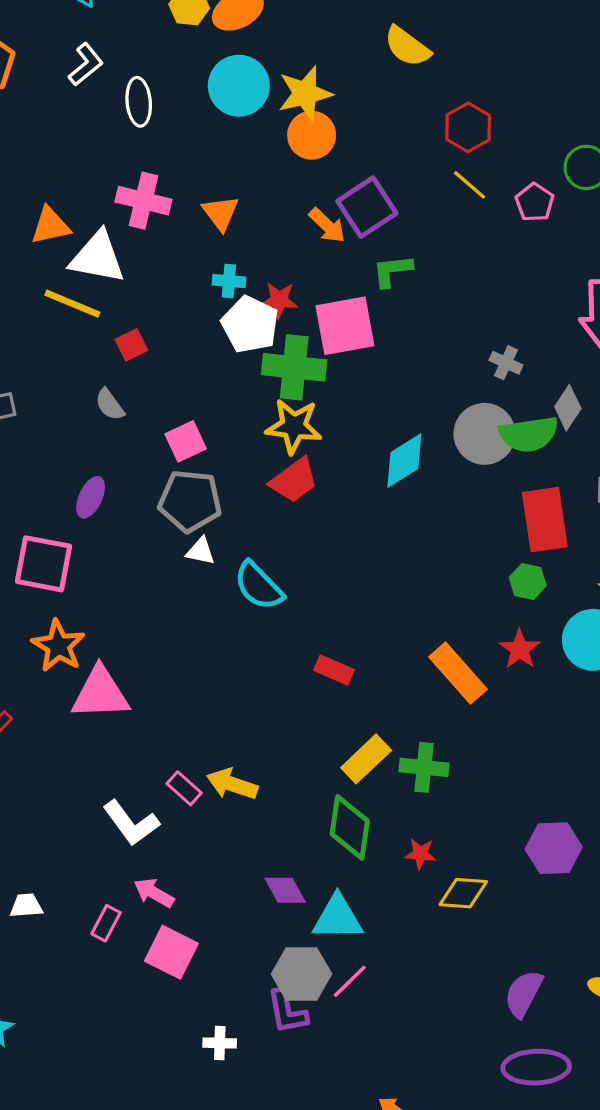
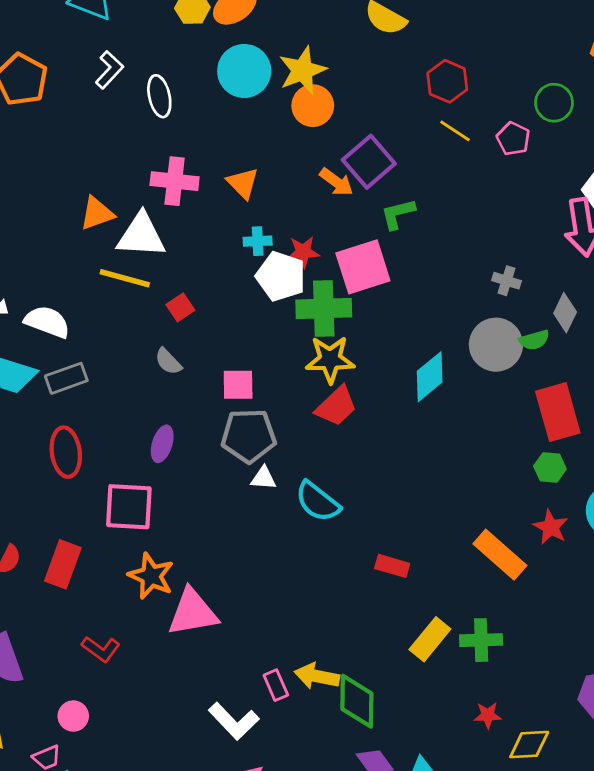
green semicircle: (529, 434) -> (534, 340), size x0.6
pink square: (186, 441) -> (238, 385), turned 32
pink rectangle: (184, 788) -> (276, 685), turned 32
green diamond: (350, 827) -> (357, 701), moved

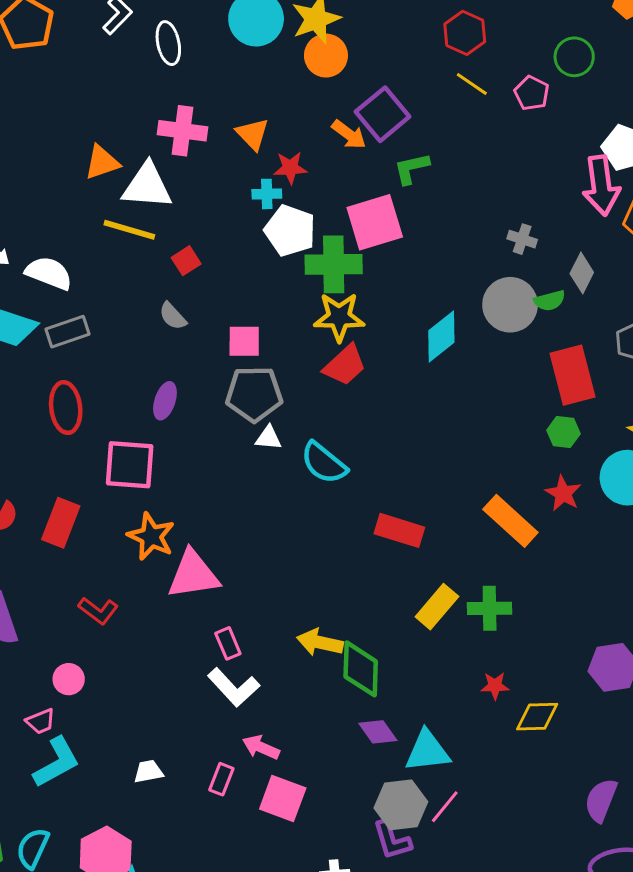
red star: (303, 252) -> (290, 168), moved
red rectangle: (392, 566) -> (399, 530), size x1.4
pink rectangle: (276, 685) -> (228, 643), moved

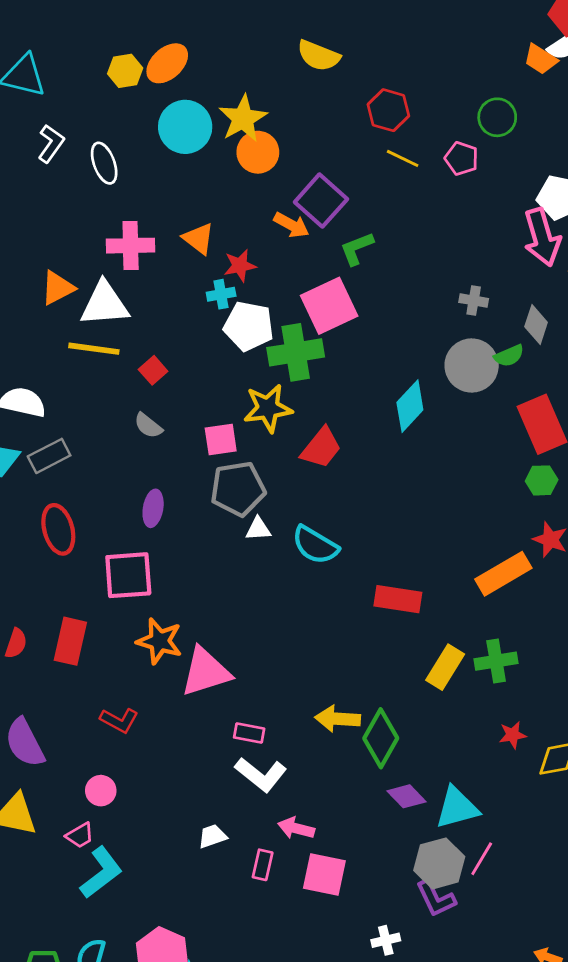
yellow star: (339, 317) -> (268, 408), moved
orange rectangle: (510, 521) -> (503, 574), turned -64
pink rectangle: (228, 643) -> (249, 733), turned -48
green diamond: (361, 669) -> (381, 738), turned 36
white trapezoid: (148, 772) -> (212, 836), moved

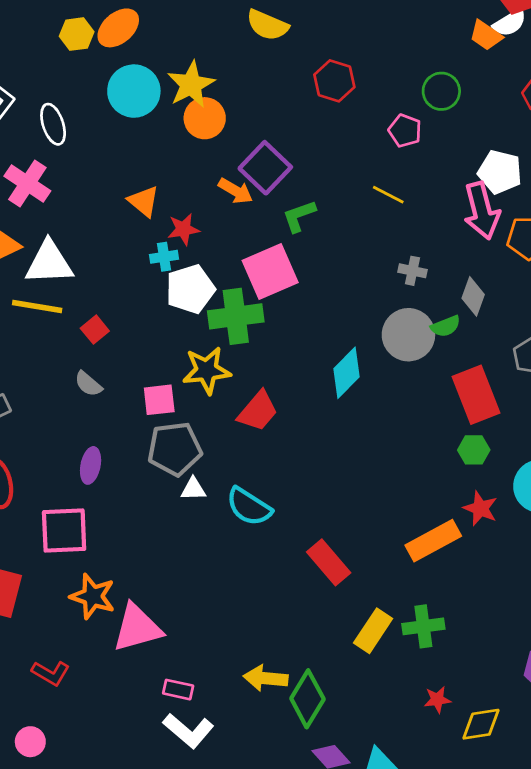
yellow line: (403, 158) -> (388, 195), moved
pink cross: (131, 246) -> (27, 184), moved, turned 33
white pentagon: (249, 326) -> (190, 289), turned -30
red rectangle: (398, 599) -> (329, 562), turned 39

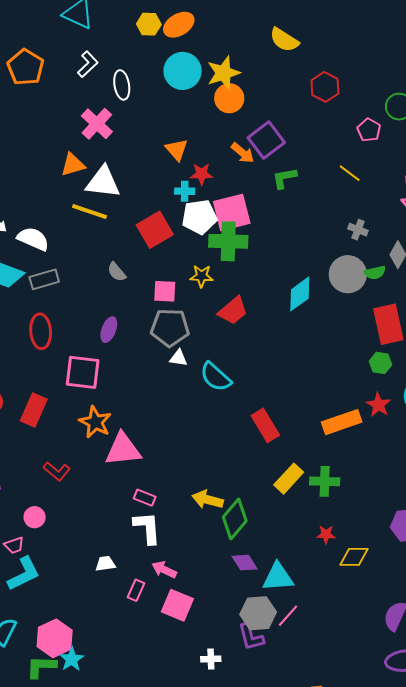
pink square: (270, 272) -> (232, 212), moved
red square: (95, 330) -> (155, 230), moved, size x1.8
yellow star: (207, 370) -> (202, 276), size x0.7
white L-shape: (188, 731) -> (147, 528), turned -144

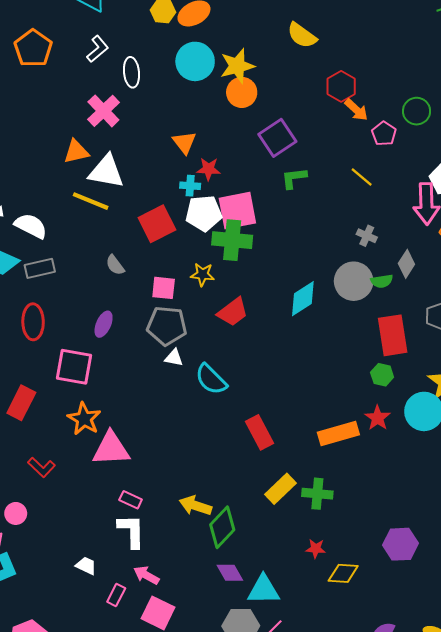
orange arrow: (243, 153) -> (356, 110), moved
white trapezoid: (105, 564) -> (86, 566), turned 30

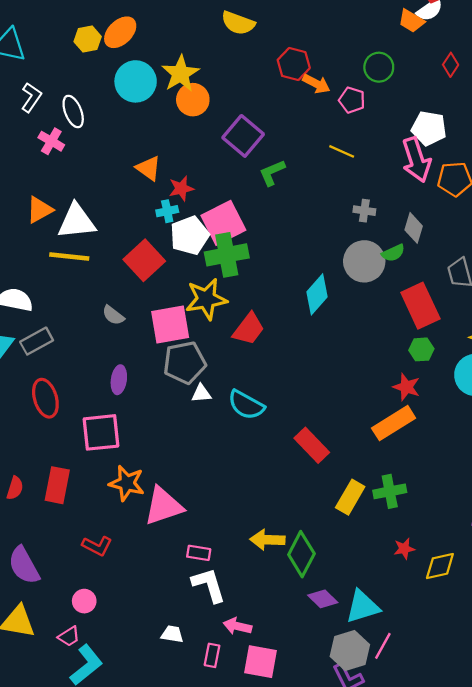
pink cross: (103, 111) -> (51, 141), moved, size x0.7
yellow star: (202, 274) -> (206, 299), size x1.6
pink square: (164, 288) -> (170, 325), size x1.5
red star: (377, 418) -> (406, 387), moved

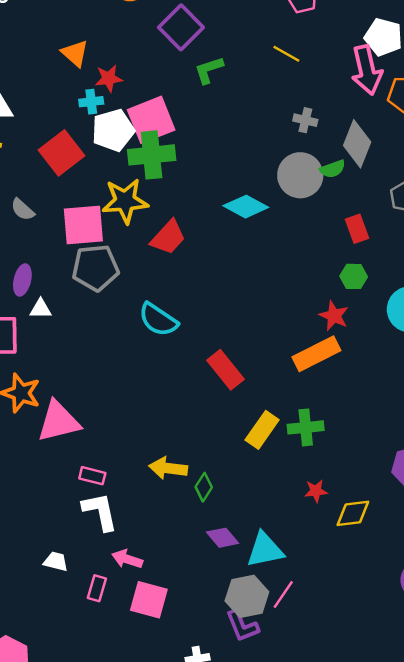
gray diamond: (414, 228) -> (357, 144), size x1.4
cyan diamond: (317, 294) -> (246, 207), turned 72
red rectangle: (420, 306) -> (357, 229), size x0.6
white triangle: (201, 393) -> (41, 309), moved
green diamond: (301, 554) -> (204, 487), size x0.6

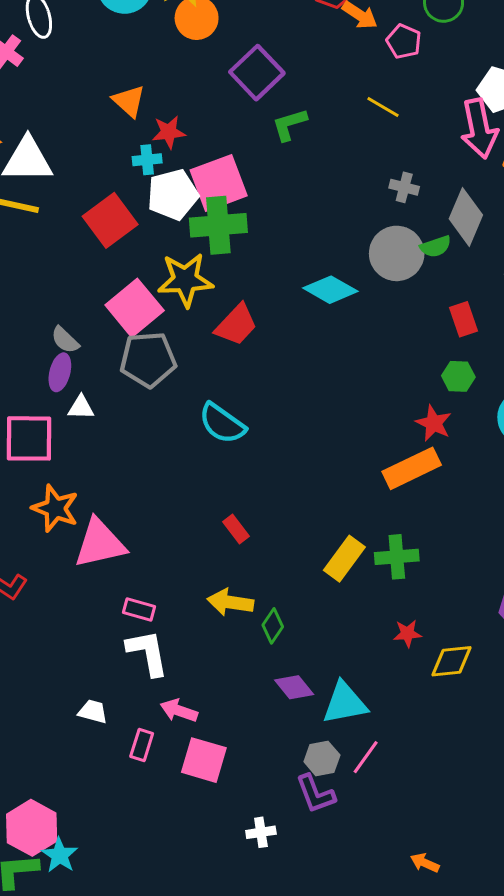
gray semicircle: (23, 210) -> (65, 340), moved
pink square: (83, 225) -> (135, 308), turned -36
red rectangle: (225, 370) -> (236, 529), moved, size x0.6
gray hexagon: (247, 596) -> (322, 758), size x0.7

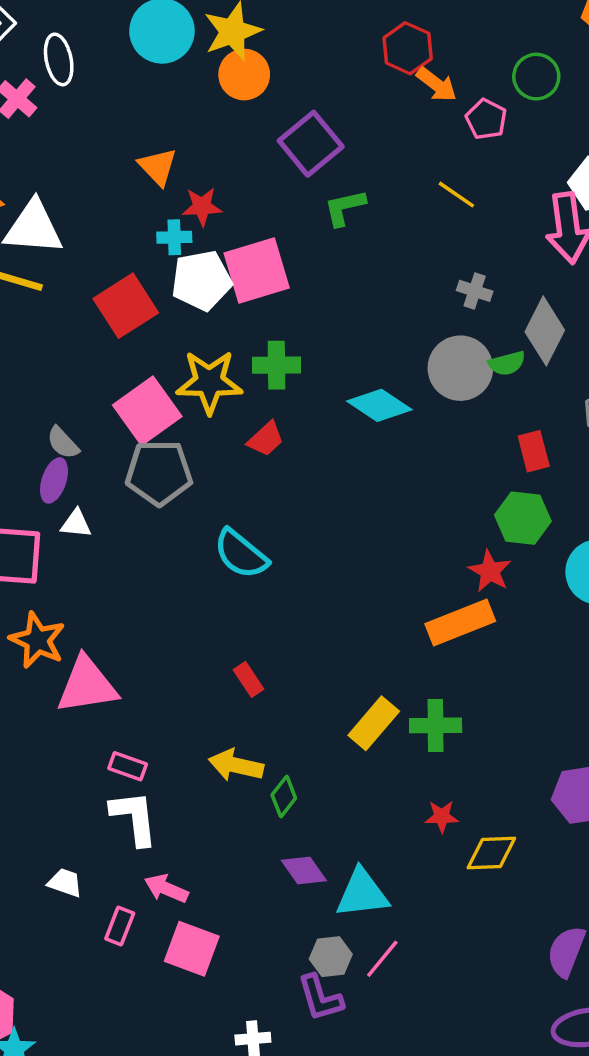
green cross: (218, 225) -> (277, 365), moved, size x0.7
red trapezoid: (236, 325) -> (266, 439), size x0.7
green hexagon: (458, 376) -> (523, 518), size x1.4

